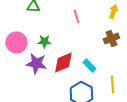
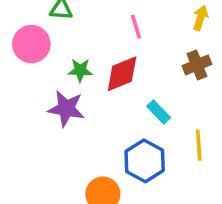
pink circle: (16, 42) -> (31, 44), moved
red diamond: (63, 62) -> (122, 74), moved

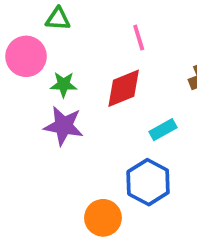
green star: (80, 70) -> (64, 85), moved
cyan rectangle: (159, 112) -> (163, 130), turned -75

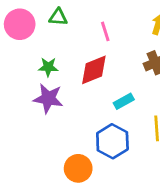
green triangle: (58, 19) -> (58, 17), moved
pink circle: (26, 56) -> (20, 24), moved

